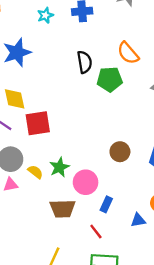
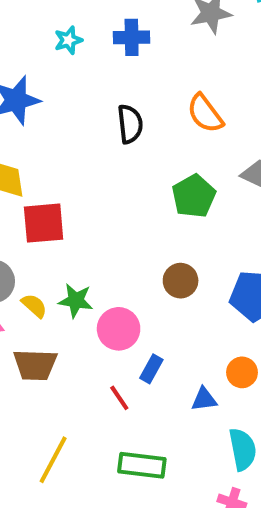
green pentagon: (110, 79) -> (194, 196), moved, turned -30
green star: (59, 167) -> (76, 300), turned 30
brown trapezoid: (63, 209) -> (35, 365), moved
red line: (96, 231) -> (119, 398), moved

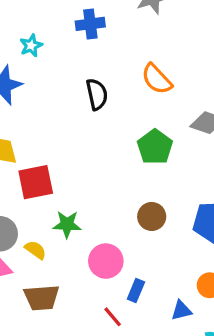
cyan star: (68, 40) -> (31, 46), moved
green star: (76, 300) -> (67, 224), moved

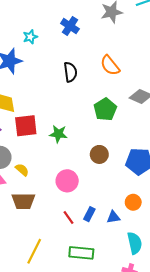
blue cross: (90, 24) -> (70, 26), turned 36
green star: (67, 224) -> (58, 134), moved
blue rectangle: (136, 290) -> (89, 214), moved

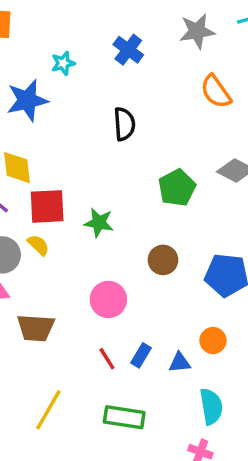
orange semicircle: (110, 65) -> (216, 92), moved
yellow semicircle: (22, 170) -> (38, 245), moved

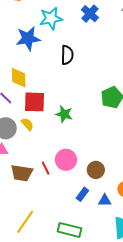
cyan star: (63, 63) -> (51, 18), size x1.6
black semicircle: (124, 124) -> (67, 55), moved
brown circle: (163, 260) -> (96, 170), moved
red line: (107, 359) -> (46, 168), moved

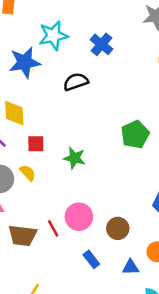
blue cross: (90, 14) -> (102, 44), moved
black semicircle: (67, 55) -> (76, 82), turned -108
red square: (34, 102) -> (36, 144), size x0.6
blue rectangle: (82, 194) -> (91, 259), moved, turned -72

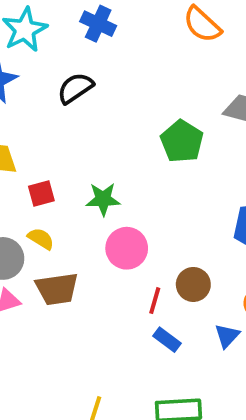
pink circle: (79, 217) -> (127, 248), moved
red line: (53, 228) -> (155, 301), moved, turned 60
brown trapezoid: (23, 236) -> (57, 289), moved
blue triangle: (131, 267) -> (227, 336), turned -30

